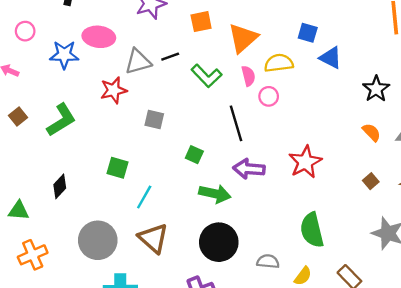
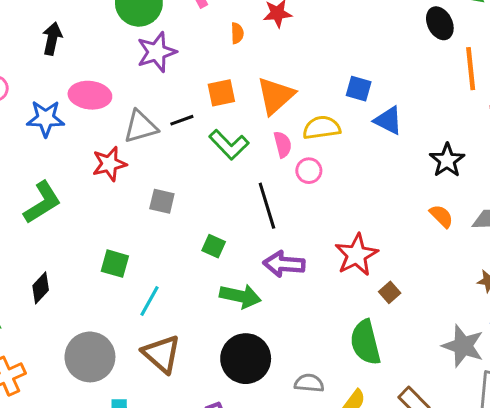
orange square: (201, 22) -> (221, 93), moved
brown square: (371, 181) -> (390, 292), moved

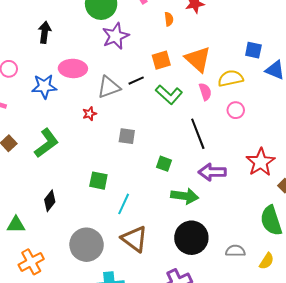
orange triangle: (276, 96) -> (198, 59), turned -32
red star: (109, 164) -> (90, 114), size x0.6
pink circle: (309, 171) -> (236, 110), moved

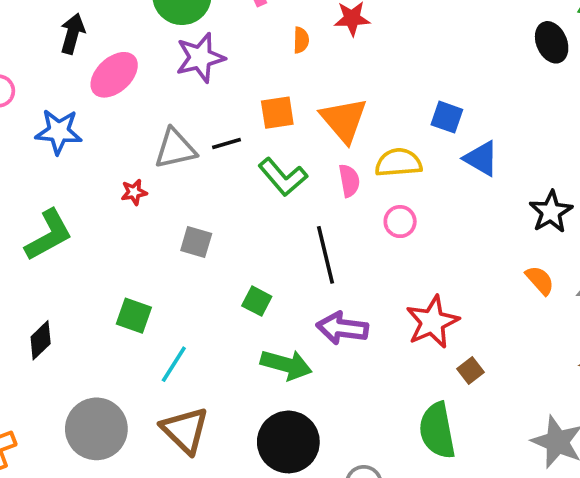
pink ellipse: (73, 68) -> (114, 75), moved, turned -52

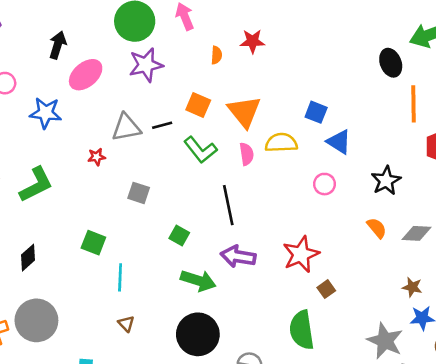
orange square: (277, 113) -> (198, 105), turned 30
pink circle: (400, 222) -> (324, 184), moved
cyan line: (174, 364) -> (120, 277), turned -32
gray circle: (96, 429) -> (36, 320), moved
brown triangle: (185, 430) -> (126, 324), size x0.5

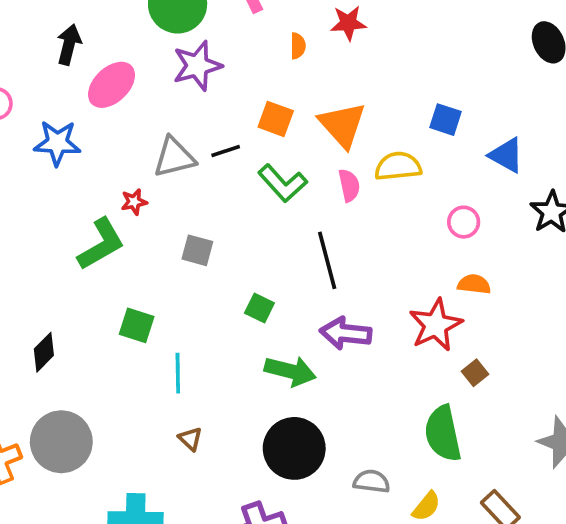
blue triangle: (339, 142) -> (506, 155), moved
green L-shape: (36, 185) -> (101, 244), moved
orange semicircle: (377, 228) -> (474, 284), moved, turned -40

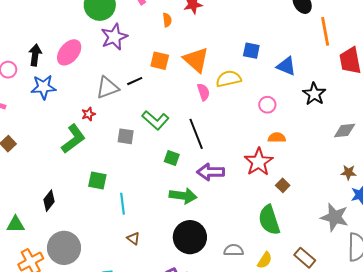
black arrow: (69, 45) -> (35, 55), moved
green L-shape: (283, 183) -> (155, 120), moved
green square: (259, 308) -> (172, 158), moved

